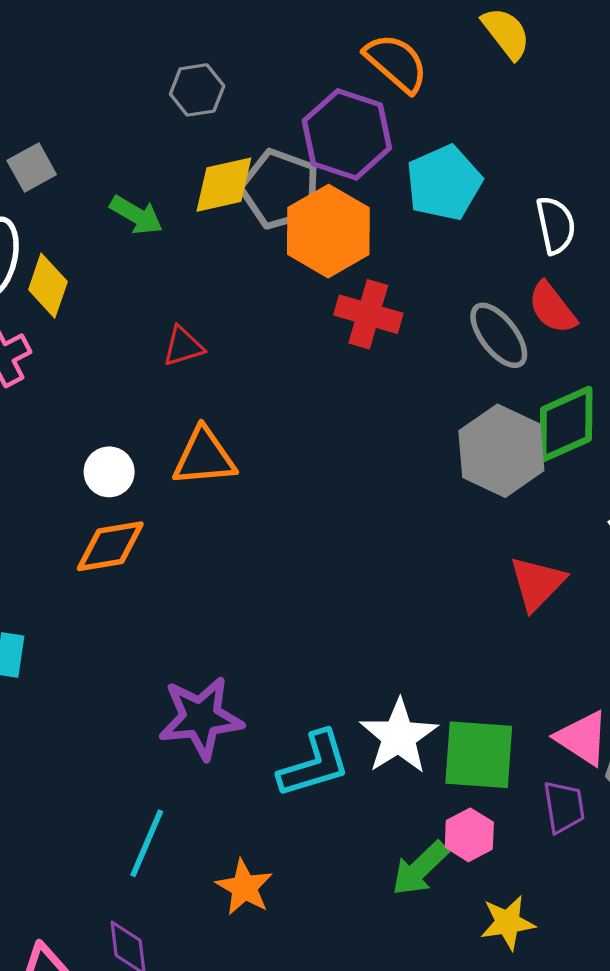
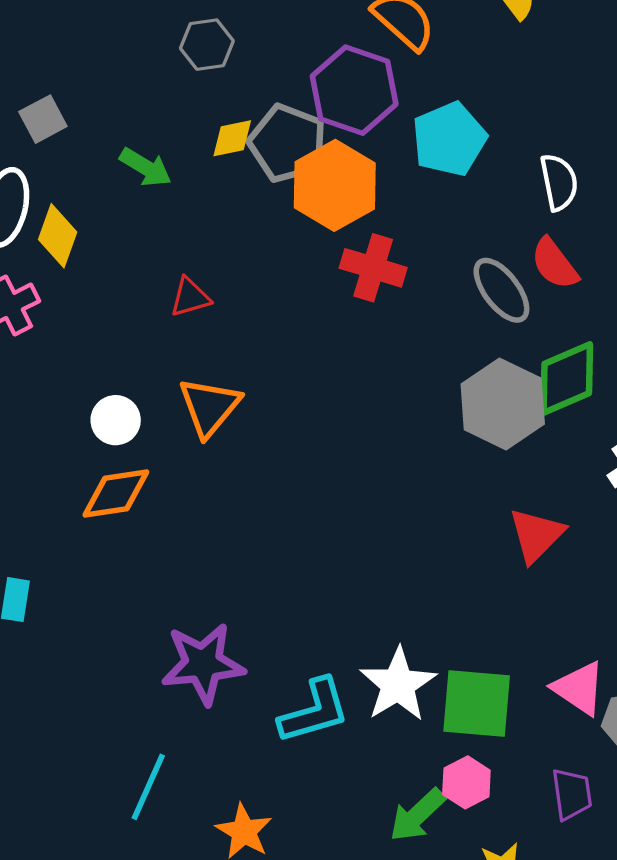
yellow diamond: (224, 185) -> (232, 138), size x0.7
orange triangle: (204, 457) -> (209, 407), turned -46
purple trapezoid: (564, 807) -> (572, 794), moved

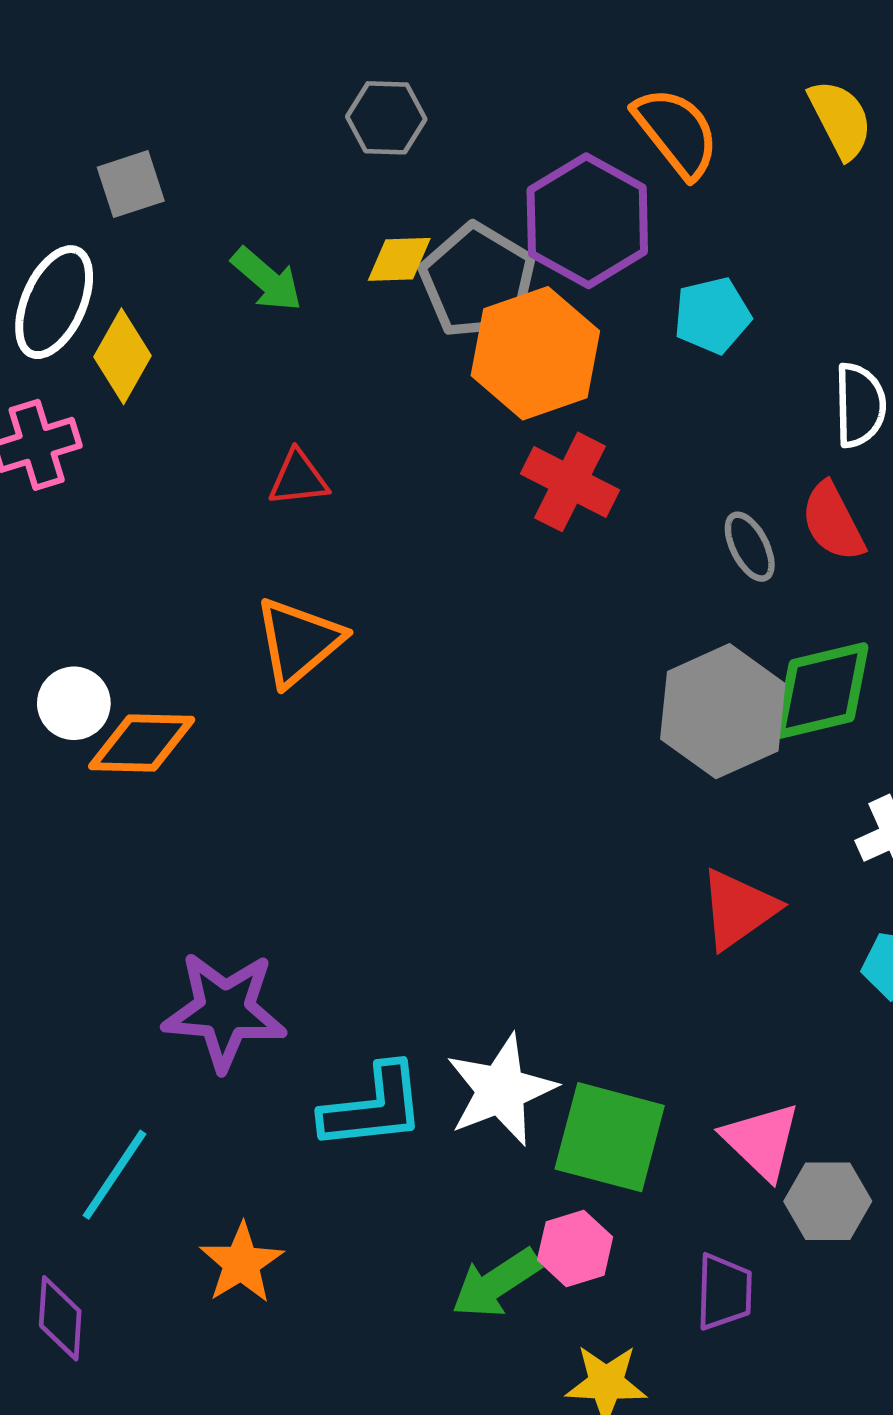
cyan pentagon: (449, 139) -> (712, 315), size x0.7
gray ellipse: (501, 290) -> (750, 547), size x0.7
white circle: (116, 420) -> (74, 703), moved

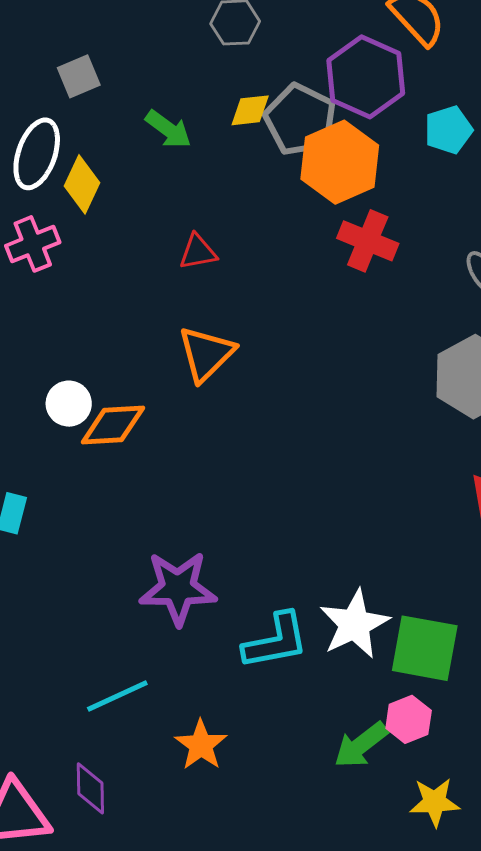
cyan line: (115, 1175) -> (117, 696), turned 36

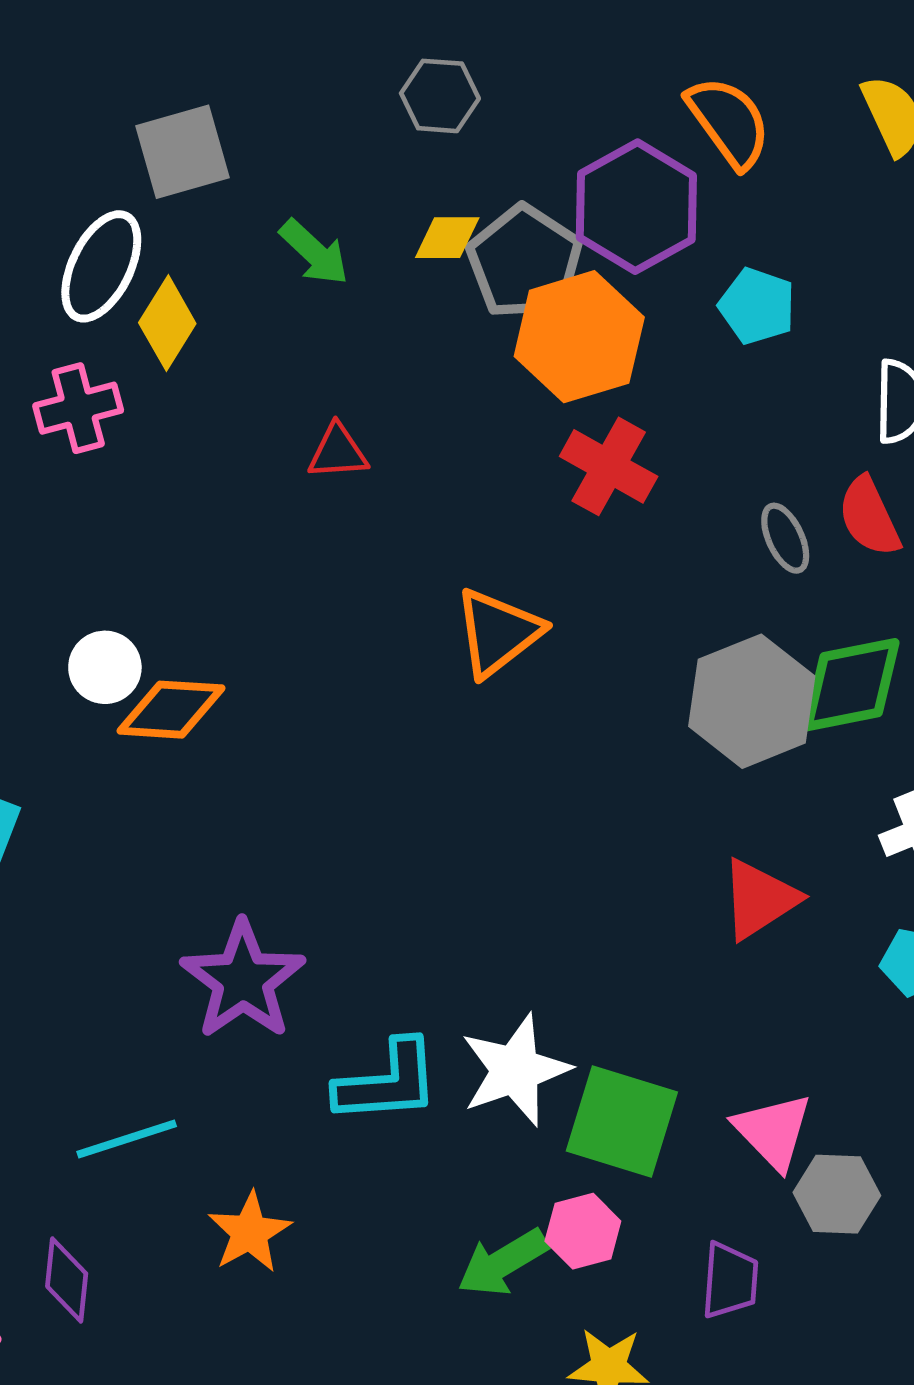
gray square: (79, 76) -> (182, 152), size x1.4
cyan pentagon: (448, 130) -> (757, 306), turned 30
orange triangle: (206, 354) -> (498, 632), moved
purple star: (178, 588) -> (243, 980), turned 30

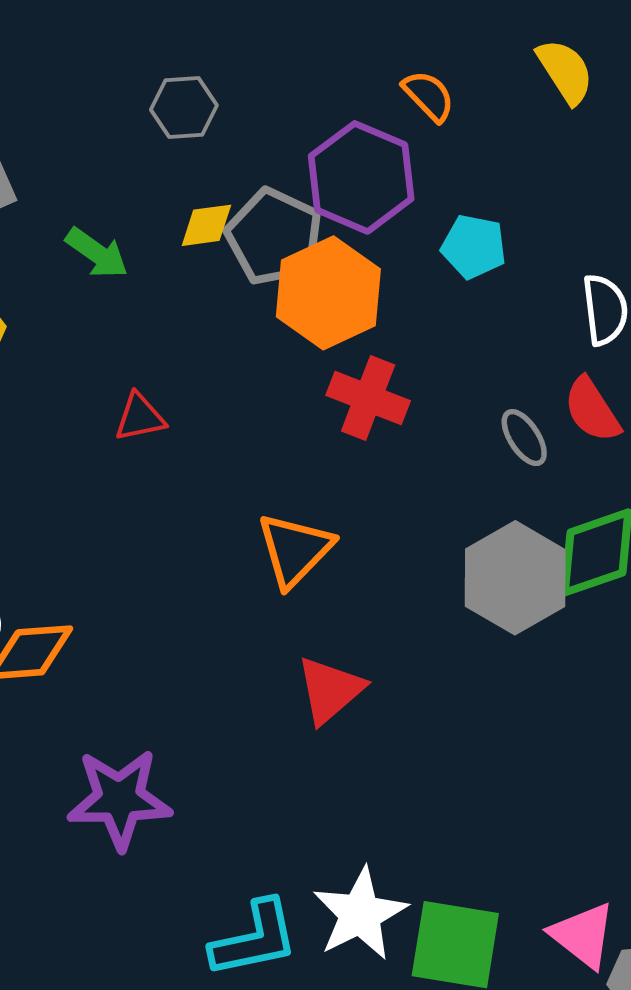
orange semicircle: (729, 122) -> (429, 96), size x0.7
red triangle: (759, 899) -> (330, 690), moved
purple star: (243, 980) -> (119, 799), moved, turned -30

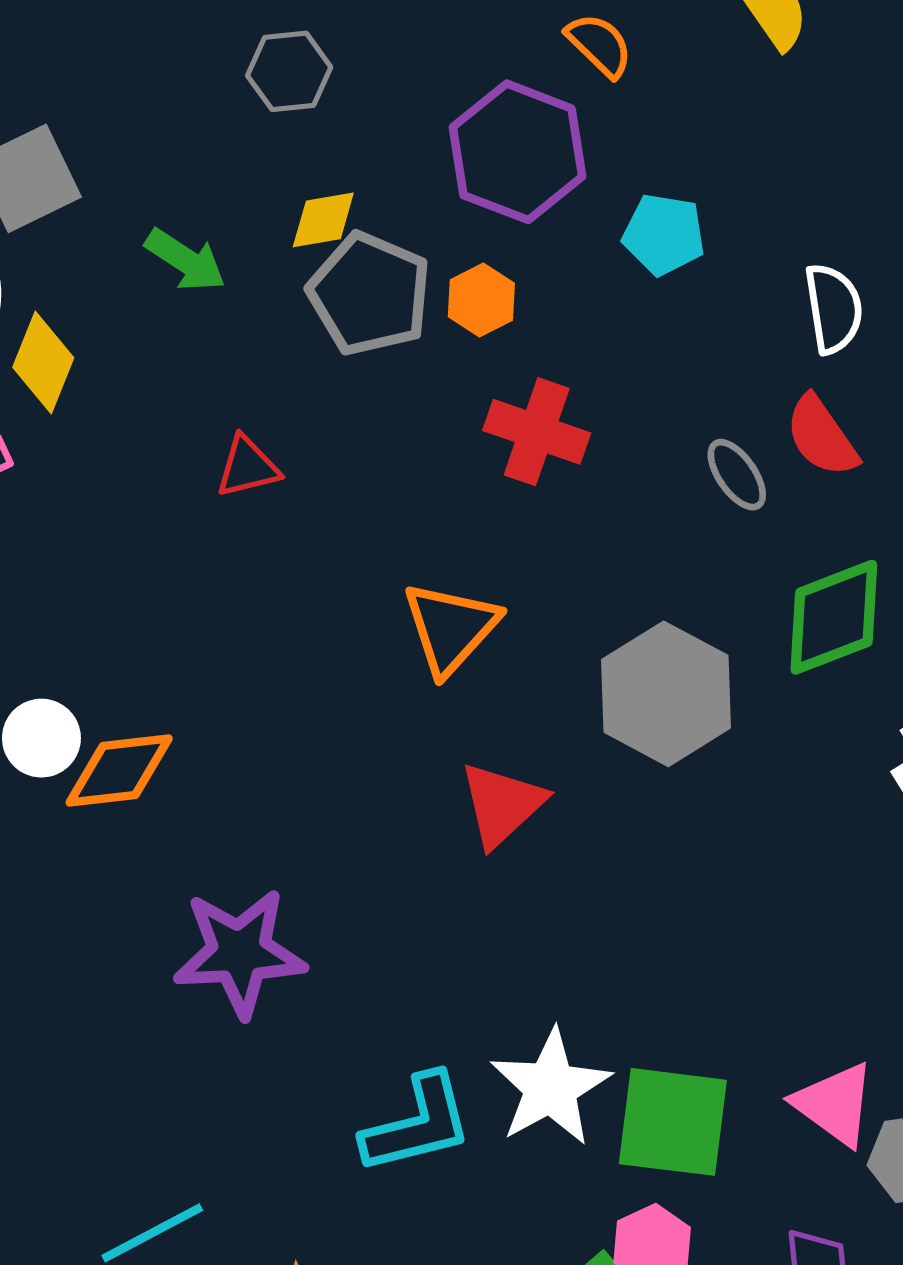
gray pentagon: (274, 237) -> (370, 294), moved
orange hexagon: (328, 293) -> (481, 300), size x0.5
gray hexagon: (515, 578) -> (666, 694), moved

